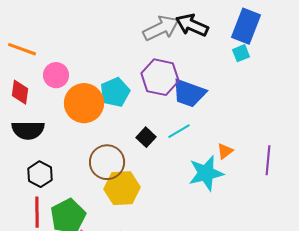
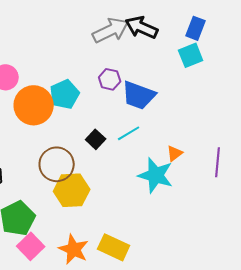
blue rectangle: (246, 26) -> (196, 28), size x0.7
cyan square: (241, 53) -> (191, 55), size x1.4
purple hexagon: (160, 77) -> (110, 79), size x0.6
cyan star: (206, 173) -> (156, 175), turned 30

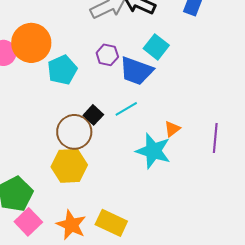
cyan square: (191, 55) -> (156, 47), moved, turned -30
orange circle: (34, 105) -> (31, 43), moved
brown circle: (57, 164) -> (74, 132), moved

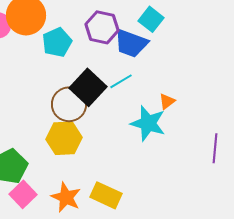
purple hexagon: (107, 55) -> (102, 27), size x1.5
black square: (93, 115) -> (88, 87), size x1.8
purple line: (215, 138) -> (215, 148), moved

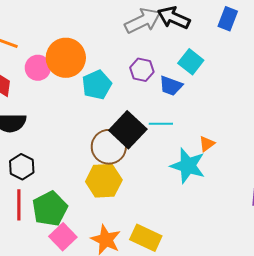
purple hexagon: (102, 27) -> (142, 70), size x0.7
blue trapezoid: (131, 43) -> (171, 86), size x0.7
cyan line: (121, 81) -> (161, 124), turned 30

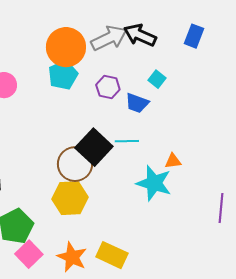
orange circle: (66, 58) -> (66, 47), moved
cyan square: (191, 62) -> (157, 79), size x0.7
cyan pentagon: (97, 85) -> (63, 75), moved
orange triangle: (207, 144) -> (173, 161), turned 30

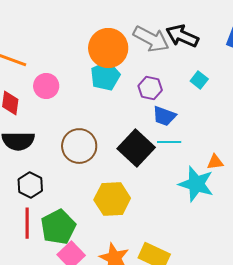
gray arrow: (109, 38) -> (151, 39), turned 54
blue trapezoid: (137, 103) -> (164, 116), moved
brown circle: (75, 164) -> (79, 146), moved

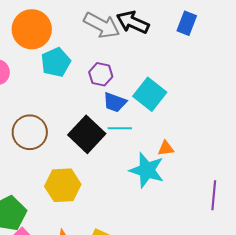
orange circle: (108, 48) -> (32, 29), moved
cyan square: (199, 80) -> (150, 94), moved, size x1.8

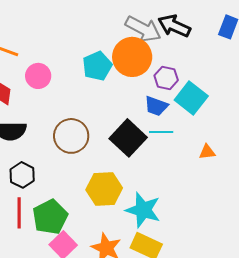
orange circle: (32, 29) -> (132, 57), moved
purple hexagon: (101, 74) -> (166, 78), moved
cyan star: (147, 170) -> (143, 210), moved

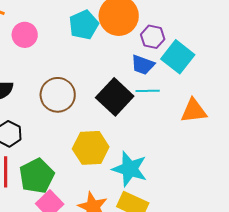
orange triangle: (207, 152) -> (194, 111), size x1.6

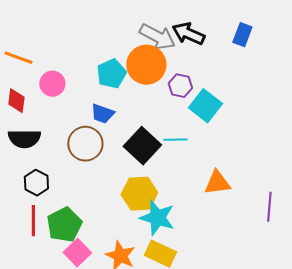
blue trapezoid: (143, 65) -> (102, 114), moved
orange triangle: (194, 111) -> (217, 183), moved
yellow hexagon: (91, 148) -> (139, 194), moved

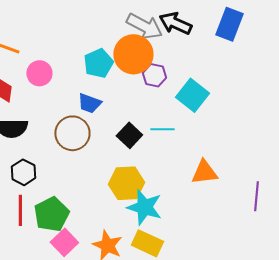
blue rectangle: (242, 35) -> (229, 24), size x1.4
purple hexagon: (180, 86) -> (154, 75), moved
black square: (142, 146) -> (129, 135), size x0.7

